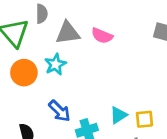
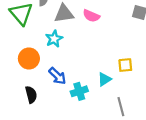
orange circle: (24, 73) -> (29, 58), moved
yellow square: (144, 119) -> (125, 65), moved

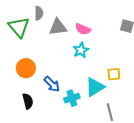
cyan star: (54, 39) -> (81, 50), moved
cyan triangle: (104, 79) -> (95, 87), size x1.5

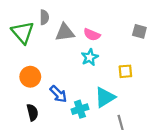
yellow square: (114, 74) -> (125, 71), moved

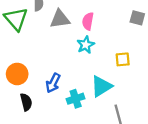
pink semicircle: (92, 35) -> (88, 21), turned 77
orange circle: (30, 77) -> (17, 74), moved
blue arrow: (58, 94) -> (53, 83), turned 72

